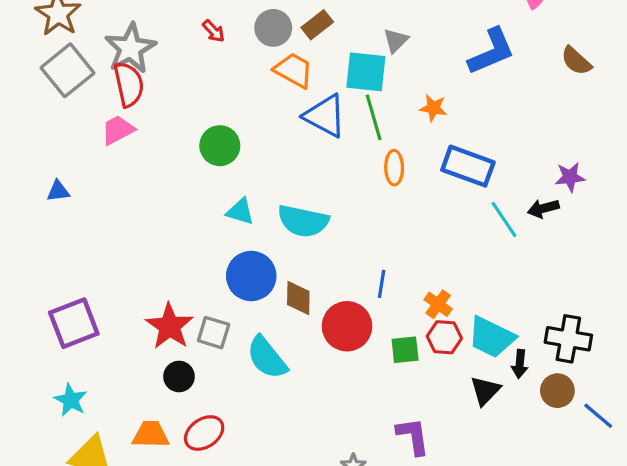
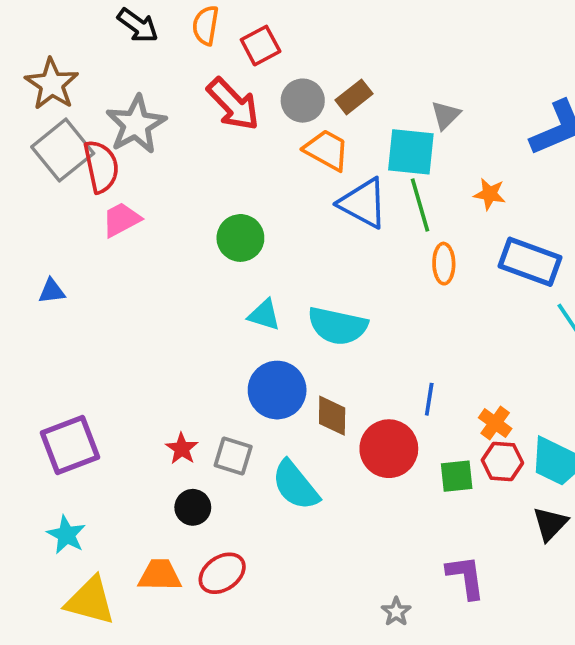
red arrow: (214, 31) -> (233, 104), size x2.0
red semicircle: (129, 84) -> (101, 167), moved
red star: (170, 326) -> (182, 449), size x0.6

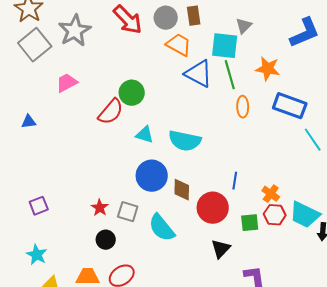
brown rectangle: (354, 97) -> (194, 16), turned -60
red semicircle: (101, 167) -> (111, 112), moved, turned 52
orange star: (490, 194) -> (268, 69), size x1.4
purple square: (70, 445) -> (39, 206), size x0.6
black triangle: (550, 524) -> (221, 249), moved

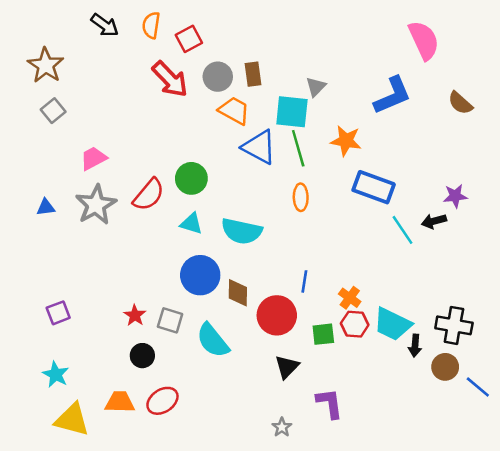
gray star: (75, 31) -> (96, 205), moved
gray square: (35, 45) -> (53, 111), size x0.6
green circle: (132, 93) -> (191, 178), moved
orange ellipse: (243, 107) -> (301, 197), moved

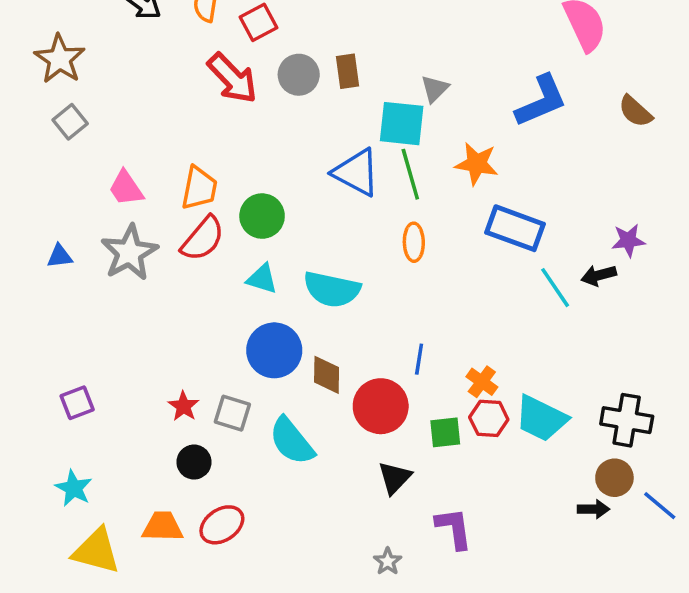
orange trapezoid: (234, 111) -> (199, 188), moved, turned 72
pink trapezoid: (93, 158) -> (126, 188), turned -96
black arrow: (415, 346) -> (594, 509), moved, turned -95

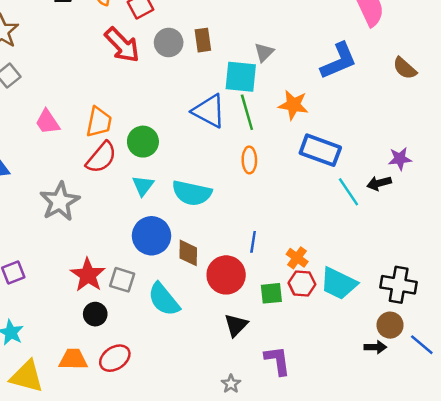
gray star: (129, 253) -> (60, 202), moved
cyan triangle: (262, 279) -> (143, 186), turned 50
red star: (184, 406) -> (88, 275), size x1.6

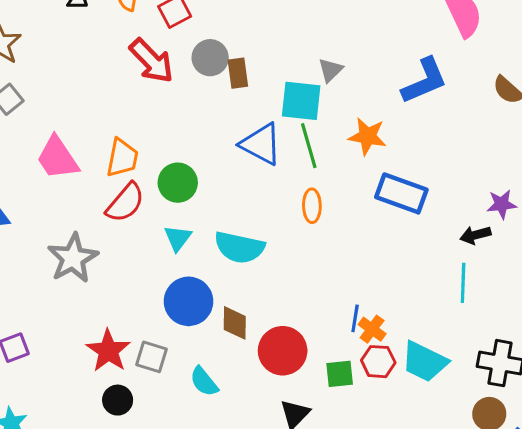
brown rectangle: (203, 40) -> (238, 73), moved
pink trapezoid: (48, 122) -> (57, 158), size x1.4
cyan line: (348, 192) -> (463, 283), moved, turned 36
blue line: (253, 242) -> (355, 318), moved
cyan semicircle: (164, 299) -> (204, 382), size x0.7

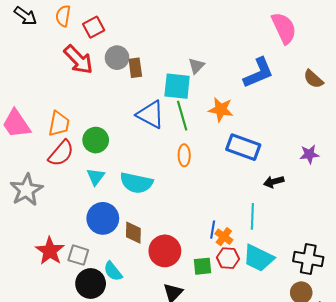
black arrow: (475, 235) -> (274, 182), moved
cyan line: (463, 283) -> (252, 216), moved
black circle: (118, 400) -> (91, 283), moved, size x1.5

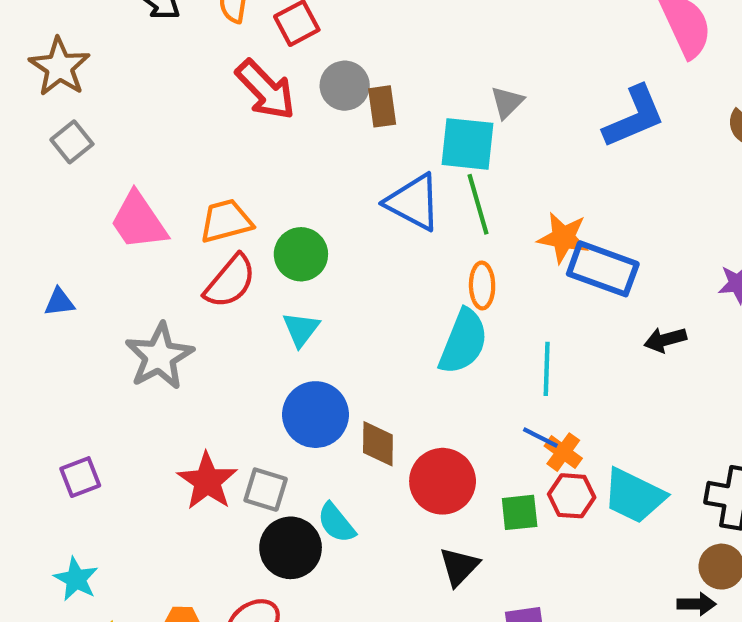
orange star: (221, 110) -> (563, 238), moved
orange trapezoid: (59, 124) -> (226, 221), turned -116
cyan semicircle: (136, 183) -> (463, 342), moved, turned -80
cyan line: (252, 216) -> (547, 369), moved
blue line: (213, 230) -> (540, 437), turned -72

